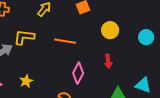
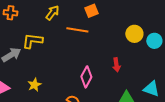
yellow circle: (110, 30) -> (134, 34), moved
orange line: (65, 41) -> (77, 30), moved

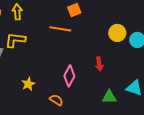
yellow arrow: (52, 13) -> (17, 12), moved, turned -42
yellow star: (34, 85) -> (28, 84), moved

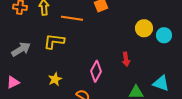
orange line: (60, 29) -> (72, 18), moved
yellow L-shape: (15, 40) -> (54, 41), moved

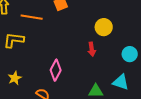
cyan circle: (164, 35) -> (130, 54), moved
red arrow: (126, 59) -> (92, 49), moved

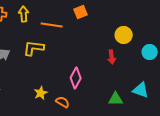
cyan circle: (130, 54) -> (150, 52), moved
yellow star: (15, 78) -> (41, 93), moved

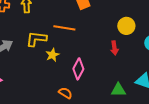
orange line: (52, 25) -> (64, 28), moved
yellow star: (41, 93) -> (52, 55), moved

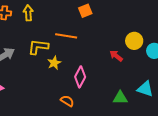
yellow circle: (126, 26) -> (134, 41), moved
red arrow: (114, 48) -> (116, 56), turned 136

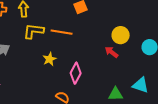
yellow circle: (134, 41) -> (121, 35), moved
yellow L-shape: (38, 47) -> (34, 31), moved

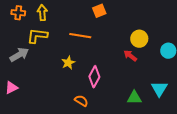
yellow L-shape: (34, 31) -> (37, 36), moved
cyan triangle: (141, 85) -> (159, 89), turned 42

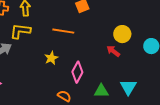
cyan triangle: (159, 89) -> (128, 87), moved
green triangle: (134, 98) -> (101, 91), moved

